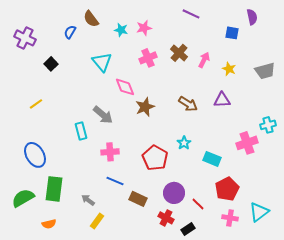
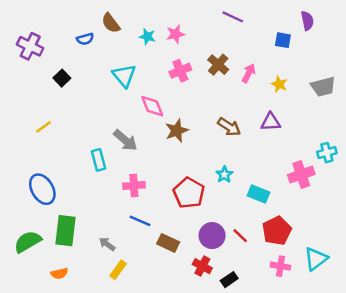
blue semicircle: (70, 32) -> (85, 39), turned -136
red line: (198, 204) -> (240, 236), moved

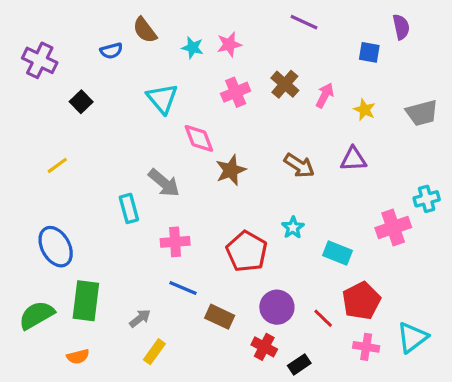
red line: (240, 236) -> (323, 318), moved
gray arrow: (107, 244) -> (140, 318), turned 105

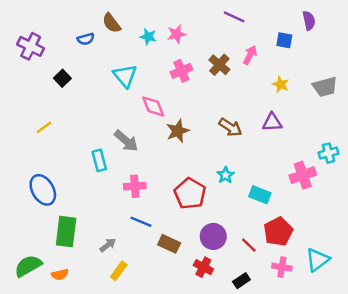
pink arrow: (325, 95) -> (250, 55), moved
green semicircle: (37, 315) -> (28, 266), moved
black rectangle: (299, 364) -> (241, 281), moved

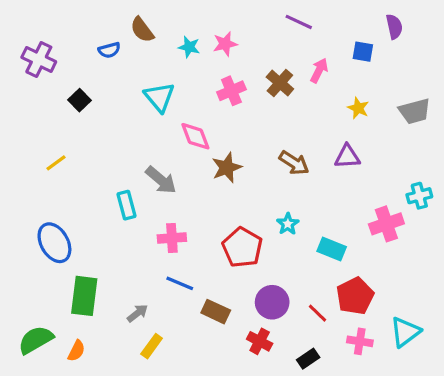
orange semicircle: (60, 274) -> (76, 351), turned -49

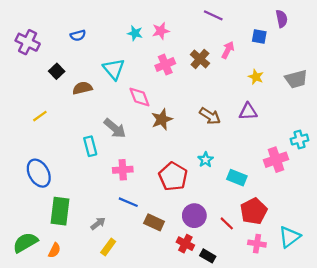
brown semicircle: (142, 30) -> (82, 88), moved, turned 114
black rectangle: (308, 359) -> (208, 256), moved, turned 64

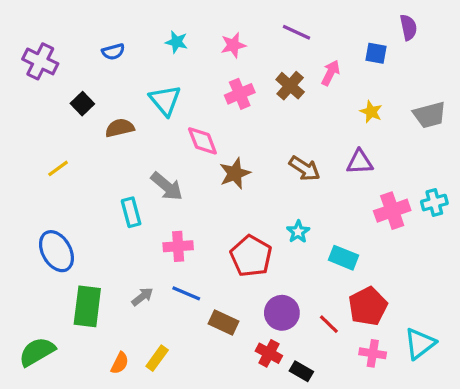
purple line: (213, 15) -> (296, 32), moved
cyan star: (135, 33) -> (176, 42), moved
pink cross: (276, 160) -> (392, 211), moved
gray arrow: (98, 223) -> (142, 297), moved
orange semicircle: (54, 250) -> (120, 363), moved

